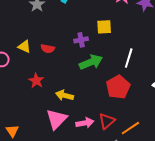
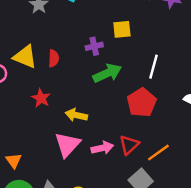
yellow triangle: (24, 47) -> (25, 57), size x1.5
red semicircle: (48, 49) -> (54, 58), turned -96

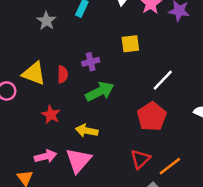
purple cross: (94, 46) -> (91, 62), moved
white line: (153, 67) -> (163, 80), turned 30
green arrow: (107, 73) -> (100, 92), moved
pink arrow: (102, 148) -> (46, 156), moved

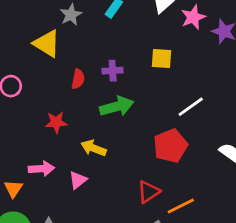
yellow triangle: (34, 73) -> (47, 44), moved
red star: (51, 115) -> (56, 122), turned 30
pink triangle: (78, 160) -> (78, 180), size x0.6

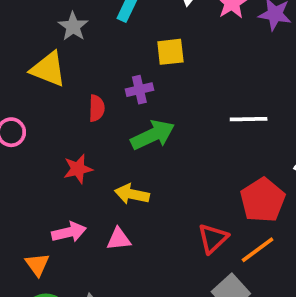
yellow square: (161, 59) -> (170, 52), moved
white line: (191, 107) -> (249, 119), turned 44
red pentagon: (170, 146) -> (263, 200), moved
pink triangle: (78, 180) -> (119, 239), turned 42

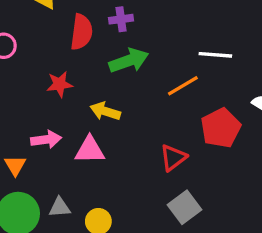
red semicircle: (97, 108) -> (81, 32), size x1.5
pink triangle: (119, 239) -> (90, 150), size x1.4
orange line: (258, 250) -> (183, 86), moved

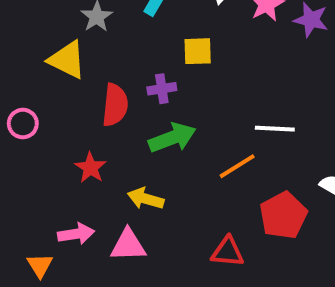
red star: (60, 84) -> (90, 168), turned -30
red triangle: (173, 158) -> (228, 252), turned 44

